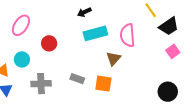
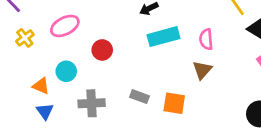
pink ellipse: (21, 25) -> (65, 26), turned 30
pink semicircle: (128, 35) -> (206, 39), size x0.7
brown triangle: (113, 58) -> (202, 70), moved

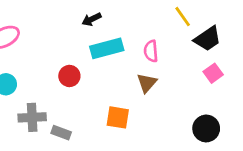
red circle: (102, 50) -> (69, 76), moved
gray rectangle: (140, 97) -> (61, 133), moved

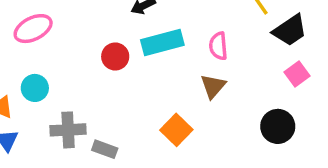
red circle: (69, 76) -> (115, 57), moved
orange square: (118, 117) -> (176, 130), turned 35
black circle: (206, 128) -> (278, 126), moved

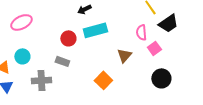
pink semicircle: (218, 46) -> (141, 32), moved
pink square: (297, 74) -> (154, 48), moved
gray rectangle: (105, 149) -> (62, 61), moved

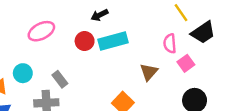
pink ellipse: (21, 22) -> (41, 31), moved
red circle: (68, 38) -> (85, 41), moved
gray rectangle: (62, 61) -> (60, 79), moved, turned 32

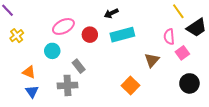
red circle: (85, 41) -> (90, 35), moved
cyan circle: (23, 73) -> (52, 51), moved

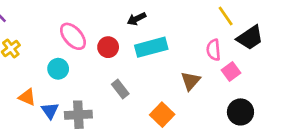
pink ellipse: (63, 26) -> (73, 36), turned 75
gray rectangle: (79, 66) -> (120, 89), moved
blue triangle: (32, 92) -> (50, 111), moved

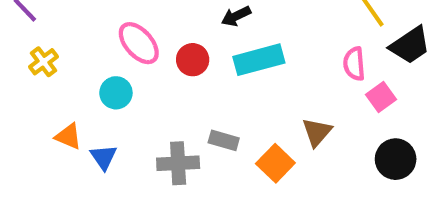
brown triangle: (191, 81) -> (317, 132), moved
gray rectangle: (120, 89) -> (224, 140), moved, turned -36
gray cross: (78, 115) -> (178, 163), moved

